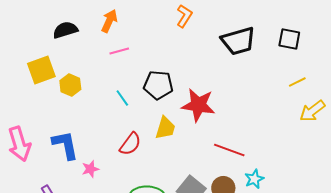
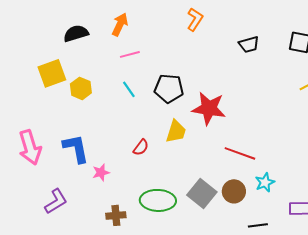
black trapezoid: (238, 41) -> (249, 44), size x0.6
cyan line: (122, 98) -> (129, 89), moved
red semicircle: (130, 144) -> (141, 147), size x0.7

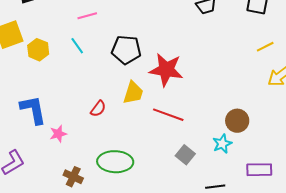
cyan line: (129, 89) -> (77, 46), moved
red line: (240, 153) -> (168, 115), moved
brown circle: (234, 191) -> (237, 121), moved
gray square: (202, 193) -> (185, 155), moved, size x0.7
brown cross: (116, 215) -> (73, 177), turned 30

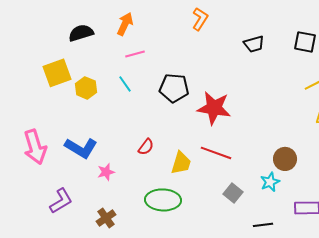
yellow trapezoid: (133, 93) -> (181, 163), moved
blue L-shape: (33, 110) -> (81, 148), turned 132
brown cross: (73, 177) -> (106, 218), moved, turned 30

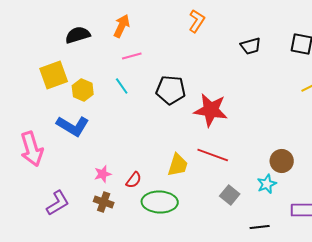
red semicircle: (146, 147) -> (134, 180), moved
blue L-shape: (81, 148) -> (73, 126), moved
brown cross: (106, 218) -> (104, 202), moved, turned -36

